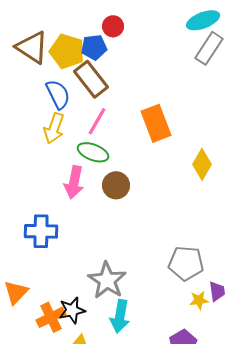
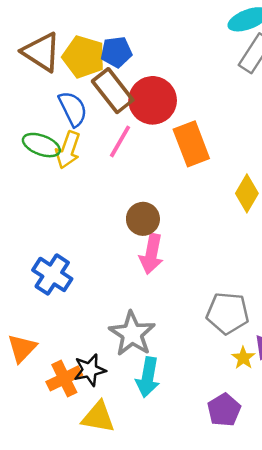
red circle: (113, 26) -> (153, 100), moved, size x1.8
green ellipse: (93, 152) -> (41, 145), moved
pink arrow: (74, 182) -> (151, 254), moved
blue cross: (41, 231) -> (52, 274), turned 32
yellow star: (199, 300) -> (243, 358), turned -30

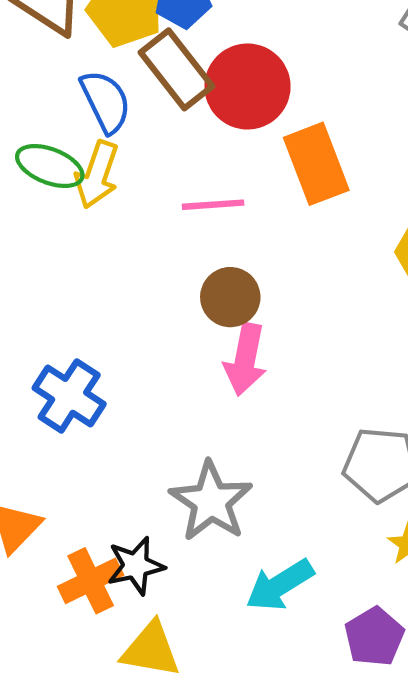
pink line: (120, 141) -> (213, 205), moved, turned 56
cyan arrow: (148, 377) -> (280, 585), moved, turned 48

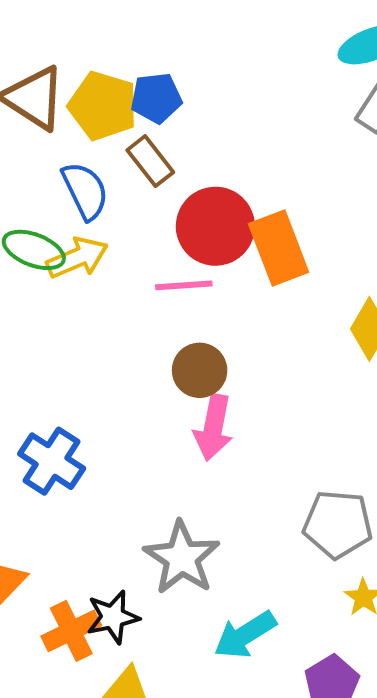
brown rectangle: (177, 69) -> (150, 161), size x0.7
red circle: (247, 86) -> (215, 226), moved
yellow arrow: (97, 175) -> (77, 258), turned -132

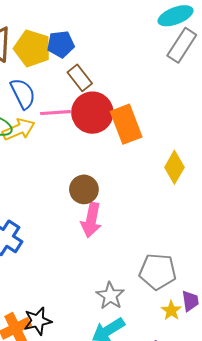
brown rectangle: (150, 161) -> (80, 78), moved
pink line: (184, 285) -> (56, 113), moved
gray star: (182, 558) -> (110, 296), moved, size x0.7

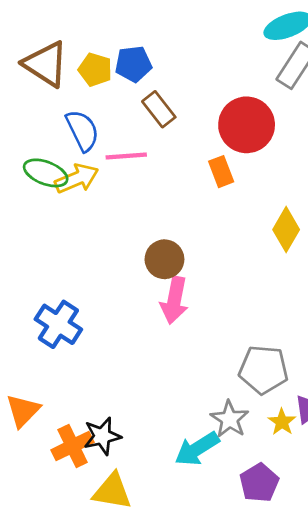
yellow pentagon: (32, 48) -> (95, 70), size x0.7
red circle: (92, 113) -> (247, 125), moved
orange rectangle: (126, 124) -> (221, 172), size x0.6
gray star: (110, 296) -> (230, 419), moved

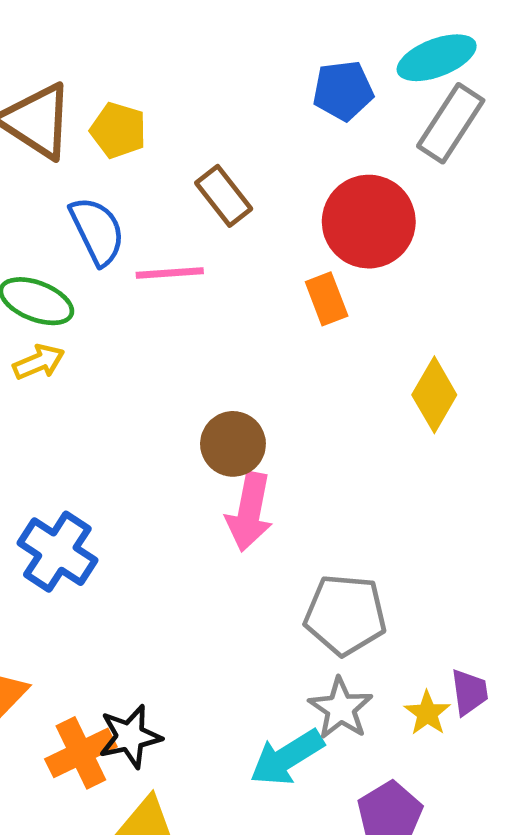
blue pentagon: (133, 64) -> (343, 91), moved
yellow arrow: (77, 179) -> (39, 362), moved, size x0.7
gray pentagon: (264, 370) -> (345, 615), moved

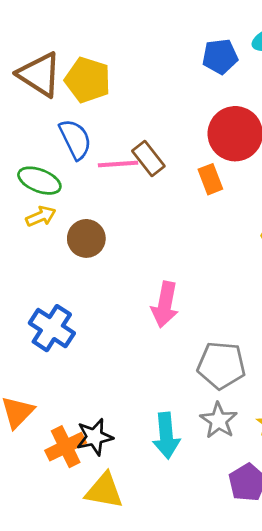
yellow pentagon: (118, 130) -> (88, 80), size x1.4
brown rectangle: (224, 196) -> (148, 159), moved
brown circle: (233, 444) -> (86, 238), moved
cyan arrow: (287, 758) -> (166, 436), moved, turned -63

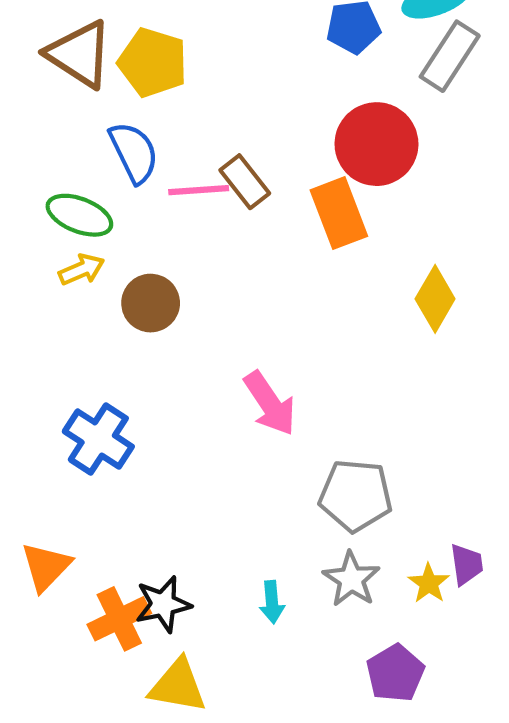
orange rectangle: (210, 179) -> (339, 213), size x1.5
pink arrow: (165, 305) -> (270, 403), turned -45
cyan arrow: (166, 436) -> (272, 602), size x0.6

